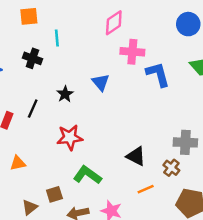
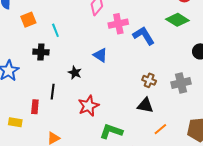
brown cross: (171, 168) -> (149, 80), moved

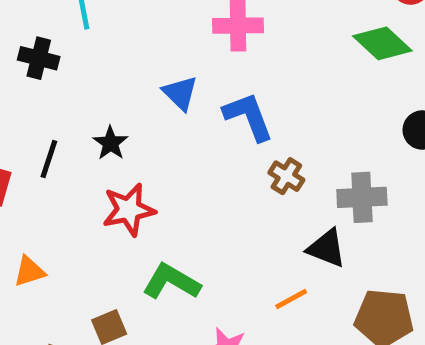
blue L-shape: (144, 36) -> (248, 117), moved
black star: (75, 73) -> (111, 143), moved
black triangle: (145, 105) -> (327, 248), moved

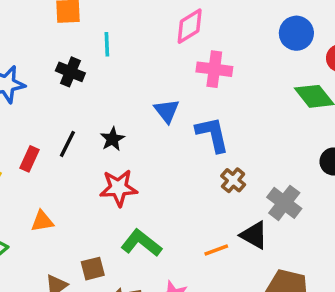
gray cross: (362, 197) -> (284, 203), turned 32
orange line: (291, 299) -> (216, 250), moved

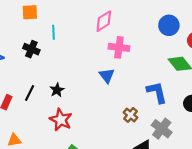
blue triangle: (167, 111) -> (107, 76), moved
blue L-shape: (212, 134) -> (157, 92), moved
red star: (119, 188) -> (61, 120), turned 30

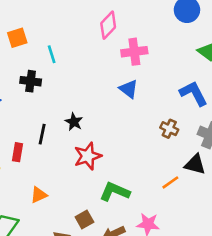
red star: (61, 120) -> (88, 156), turned -30

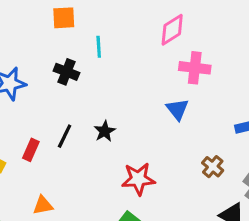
red star: (88, 156) -> (138, 179), moved

